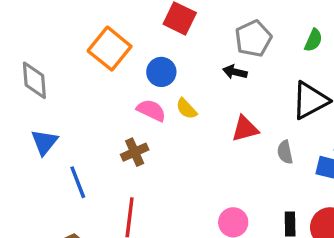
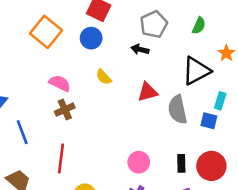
blue circle: (161, 72) -> (91, 38), moved
pink semicircle: (151, 110) -> (60, 83), moved
gray semicircle: (285, 152) -> (178, 110), size x1.6

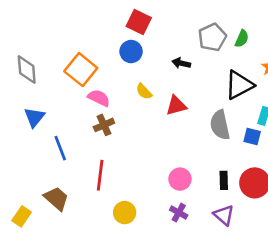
gray pentagon: (154, 24) -> (212, 37), moved
orange square: (46, 32) -> (81, 70), moved
red triangle: (147, 92) -> (176, 106), moved

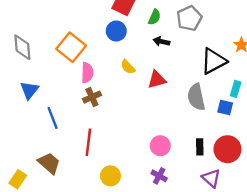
green semicircle: (242, 39) -> (154, 17), moved
pink semicircle: (99, 98) -> (87, 73), turned 66
purple triangle: (224, 215) -> (211, 178), moved

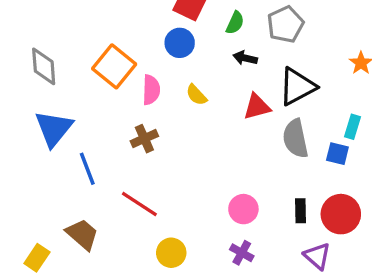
black triangle: (214, 61) -> (297, 87), moved
pink semicircle: (87, 73) -> (151, 90), moved
red triangle: (157, 80) -> (257, 107), moved
blue triangle: (29, 90) -> (54, 128), size x1.4
red line: (88, 142) -> (139, 204), turned -64

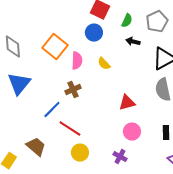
red triangle: (257, 107) -> (127, 103), moved
blue line: (87, 169) -> (52, 110), moved, turned 66
yellow circle: (171, 253) -> (80, 153), moved
purple cross: (242, 253) -> (120, 157), moved

